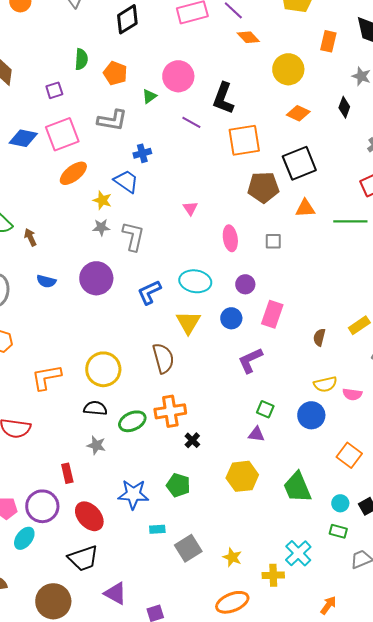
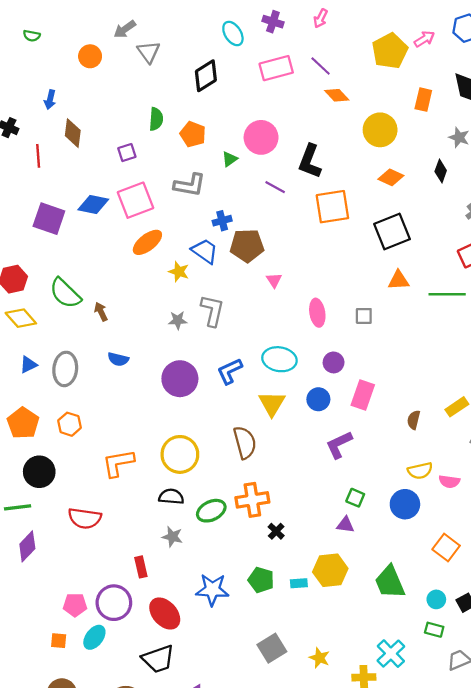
brown pentagon: (263, 187) -> (247, 246), moved
gray star: (101, 227) -> (178, 320), moved
purple circle: (96, 278) -> (180, 379), moved
cyan rectangle: (157, 529) -> (299, 583), moved

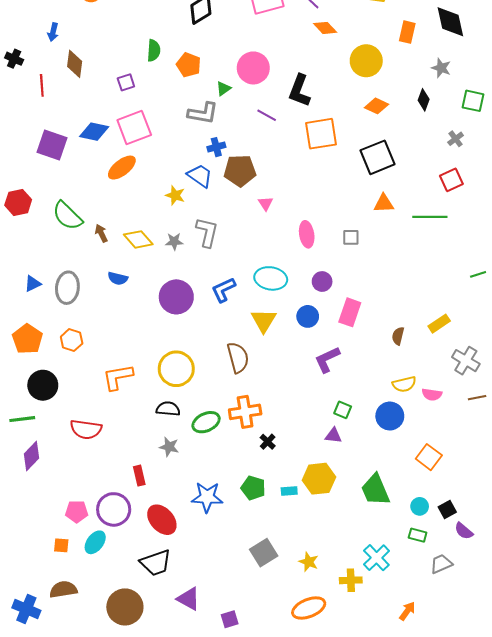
gray L-shape: (190, 185) -> (203, 113), moved
orange ellipse: (147, 242) -> (122, 168), moved
yellow diamond: (21, 318) -> (138, 239), moved

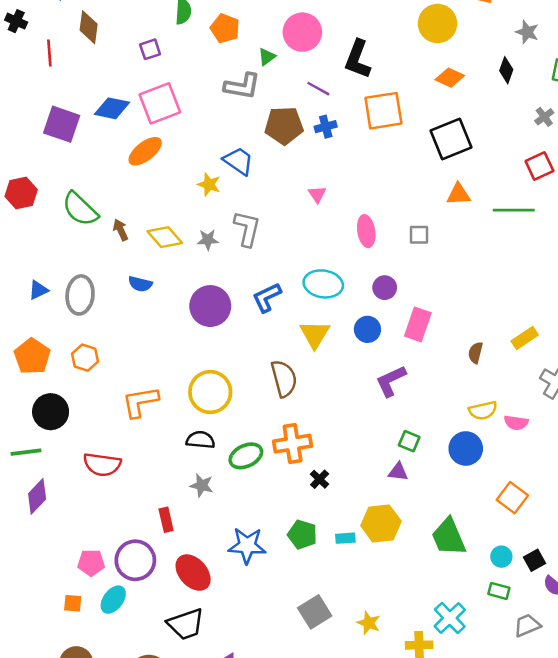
blue cross: (216, 147) -> (326, 127), moved
brown pentagon: (240, 171) -> (284, 125), moved

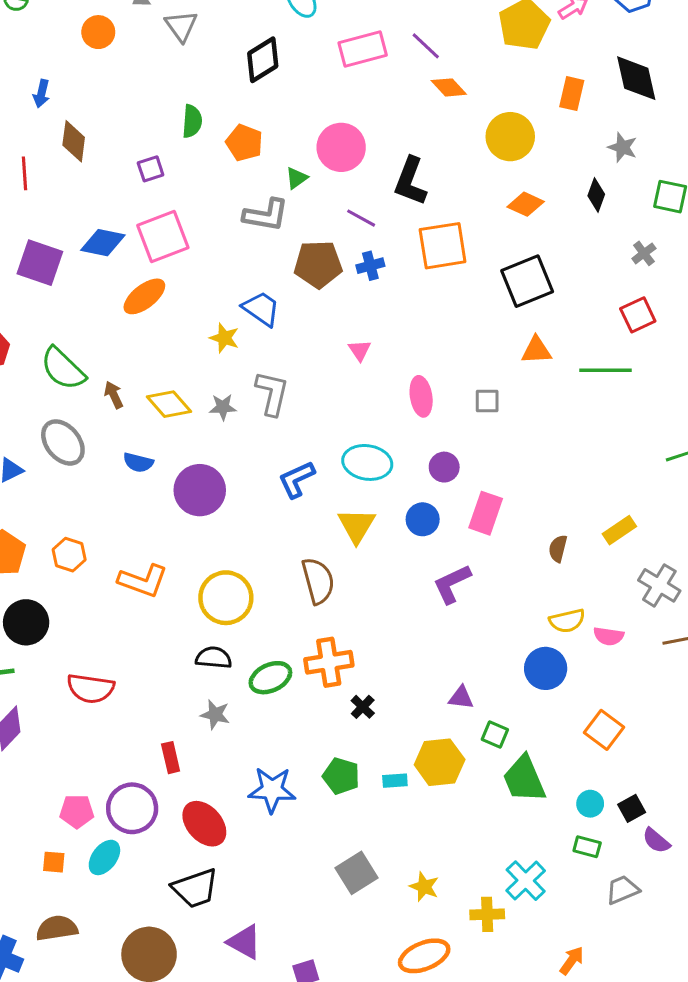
gray ellipse: (80, 295) -> (63, 442), moved, turned -45
purple circle: (210, 306) -> (200, 490), moved
orange L-shape: (140, 402) -> (143, 581), moved, turned -150
green square: (409, 441) -> (495, 735), moved

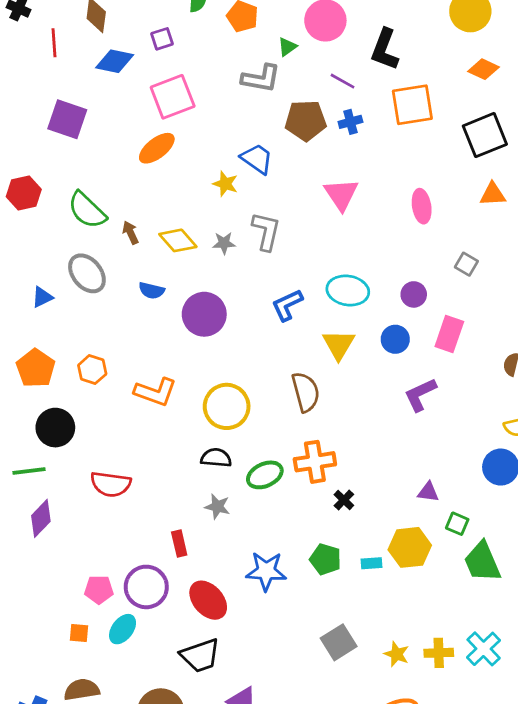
blue diamond: (103, 243) -> (115, 61), moved
pink triangle: (360, 350) -> (341, 194), size x1.8
pink ellipse: (421, 396) -> (422, 206), moved
gray square: (487, 401) -> (466, 264), moved, turned 30
yellow cross: (487, 914) -> (439, 653), moved

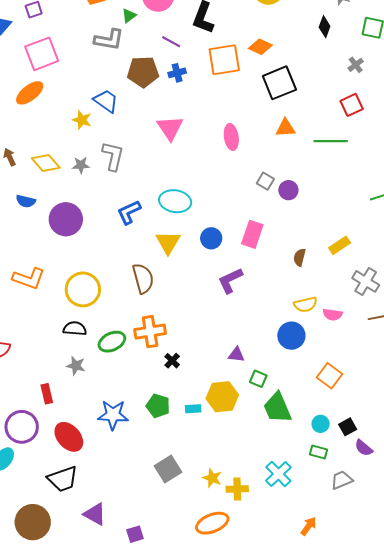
orange diamond: (484, 69) -> (260, 47), moved
purple circle: (414, 294) -> (288, 190), moved
yellow cross: (439, 653) -> (237, 489), moved

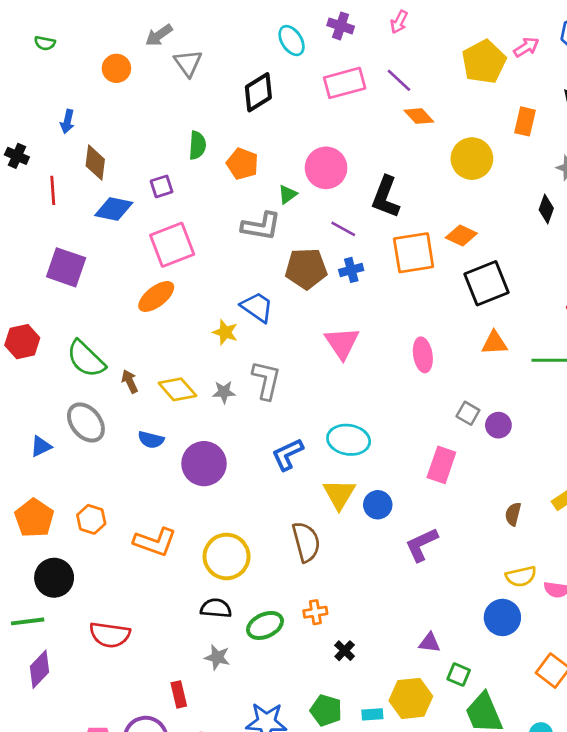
pink rectangle: (252, 234) -> (441, 465), moved
blue circle: (211, 238) -> (378, 505), moved
orange cross: (150, 332) -> (315, 612), size x0.6

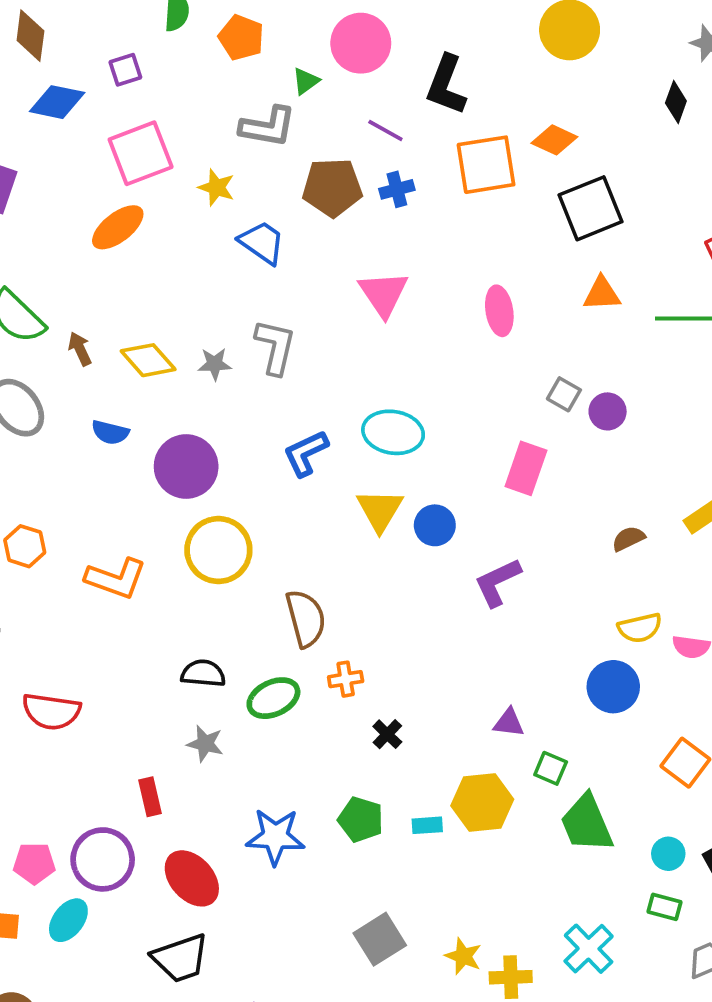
yellow star: (225, 332) -> (216, 187), moved
brown semicircle: (513, 514) -> (628, 539), turned 50
brown semicircle: (306, 542) -> (306, 618), moved
yellow circle: (227, 556) -> (218, 550), moved

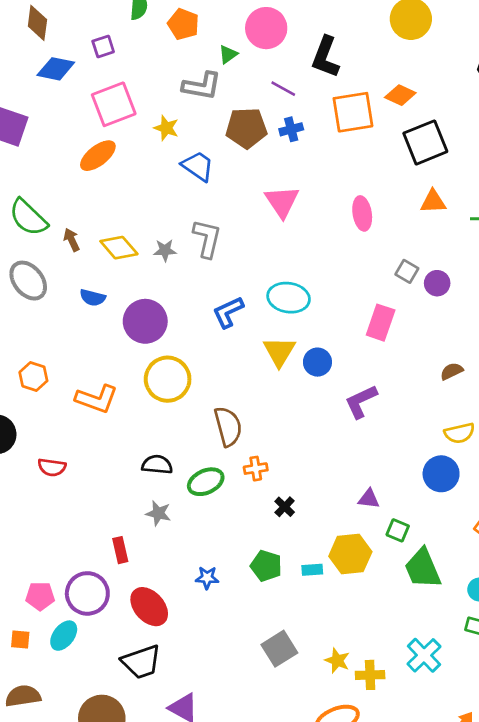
red semicircle: (51, 711) -> (52, 467), moved, size x0.7
blue star: (275, 837) -> (207, 578), size x0.6

